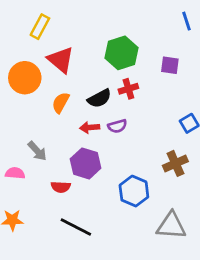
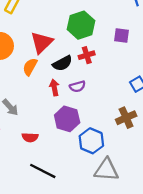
red triangle: (61, 60) -> (42, 42), moved, turned 35
red arrow: (90, 127) -> (54, 88), turned 84
purple hexagon: (86, 163) -> (67, 119), moved
gray triangle: (171, 226) -> (106, 170), moved

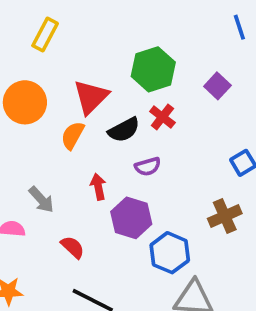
purple square: (121, 36) -> (217, 86), turned 35
red cross: (87, 55) -> (162, 117), turned -35
red arrow: (54, 88) -> (98, 187), moved
red semicircle: (30, 137) -> (73, 247), turned -140

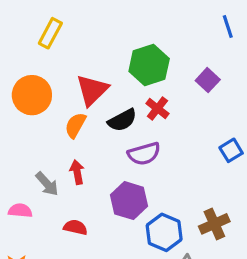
purple semicircle: (148, 167) -> (144, 154), size x1.4
red arrow: (98, 187) -> (77, 172), moved
brown cross: (225, 216) -> (214, 224), moved
red semicircle: (73, 247) -> (75, 227), turned -30

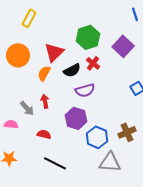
purple square: (208, 80) -> (123, 46), size x1.5

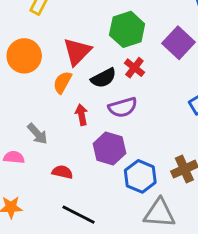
red arrow: (45, 101) -> (82, 115), moved

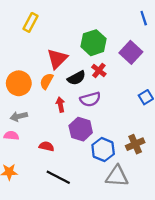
orange circle: (24, 56) -> (19, 83), moved
gray arrow: (37, 134) -> (19, 116), moved, turned 119

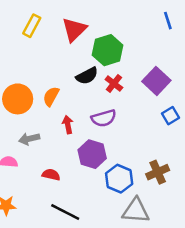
purple square: (131, 52) -> (156, 81), moved
red triangle: (57, 59) -> (74, 30), moved
black semicircle: (76, 78) -> (87, 76), moved
gray arrow: (19, 116) -> (29, 139), moved

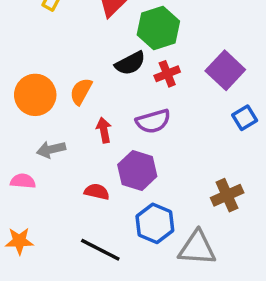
red cross: (114, 84) -> (167, 74), turned 30
red semicircle: (51, 175) -> (97, 192), moved
blue hexagon: (119, 179) -> (155, 223), moved

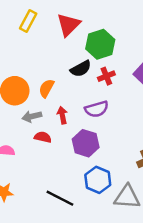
gray arrow: (51, 149) -> (32, 116), moved
red semicircle: (97, 192) -> (43, 137), moved

